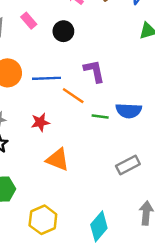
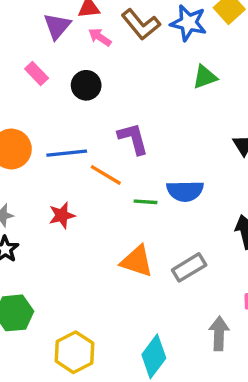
orange triangle: (58, 160) -> (137, 261), moved

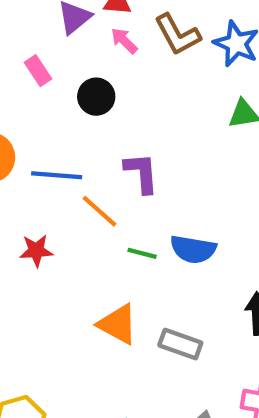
gray rectangle: (189, 267) -> (180, 344), turned 40

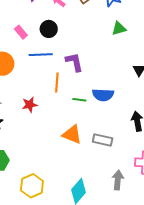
pink rectangle: (38, 71) -> (21, 32), moved
blue line: (57, 175) -> (41, 55), moved
orange line: (99, 211) -> (57, 82), turned 60

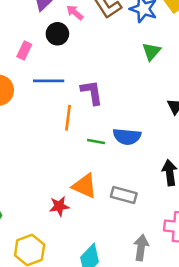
green triangle: (119, 28) -> (151, 51), turned -35
black circle: (49, 29) -> (57, 34), moved
pink rectangle: (21, 32) -> (24, 50), turned 64
red star: (30, 105) -> (59, 206), moved

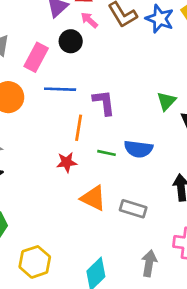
pink rectangle: (24, 50) -> (36, 57), size x1.5
green triangle: (151, 51) -> (166, 101), moved
red star: (59, 206) -> (67, 162), moved

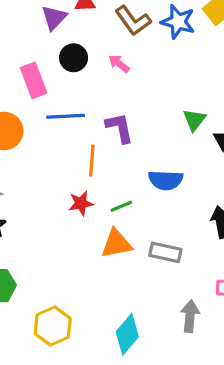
pink arrow: (89, 20) -> (119, 64), moved
pink rectangle: (36, 57) -> (34, 80), turned -44
green line: (107, 153) -> (121, 206), moved, turned -30
orange triangle: (93, 198) -> (116, 244), turned -32

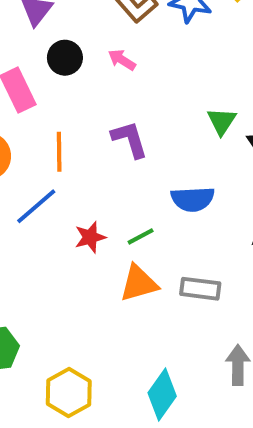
blue line: (66, 116) -> (36, 206), moved, turned -33
orange line: (92, 161) -> (59, 152), moved

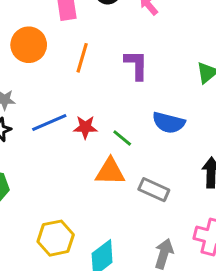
blue line: (36, 206) -> (49, 122), moved
green line: (141, 236) -> (122, 138), turned 50
yellow hexagon: (69, 393) -> (56, 238), moved

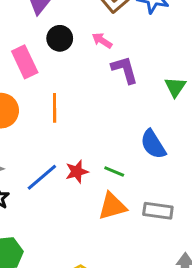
purple L-shape: (136, 65) -> (125, 70), moved
blue semicircle: (169, 123) -> (153, 144), turned 60

